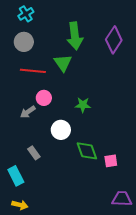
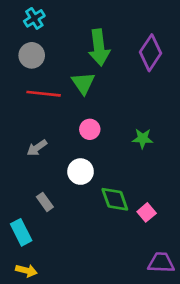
pink circle: (44, 98) -> (90, 129), moved
green star: (83, 105) -> (143, 139), moved
pink square: (111, 161) -> (147, 212), turned -32

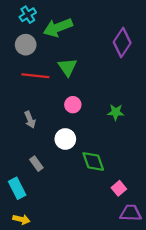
green arrow: (99, 47) -> (58, 28), moved, turned 76
gray arrow: (37, 148) -> (30, 120), turned -77
pink square: (147, 212) -> (119, 188), moved

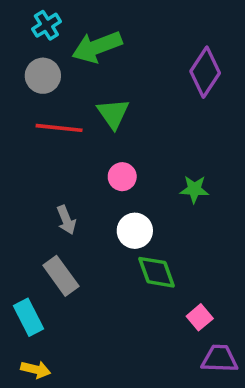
gray arrow: (30, 120) -> (66, 220), moved
white circle: (65, 139) -> (135, 231), moved
gray rectangle: (36, 164) -> (61, 276), size x1.5

